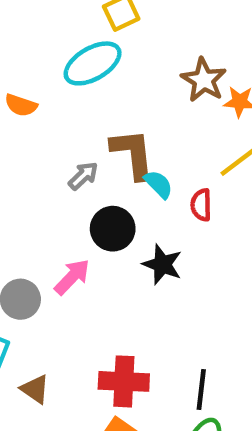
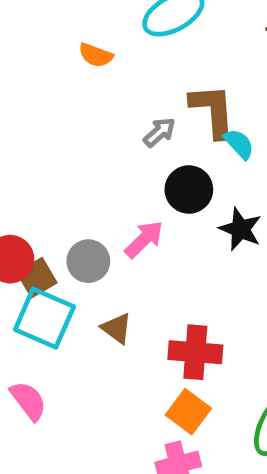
brown triangle: (35, 389) -> (117, 328), moved

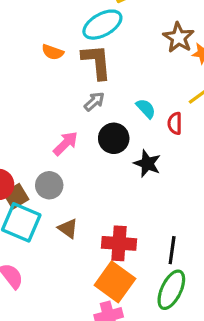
brown L-shape: (213, 111) -> (97, 62), moved
pink arrow: (144, 239) -> (65, 143), moved
orange square: (188, 412) -> (115, 282), size x1.4

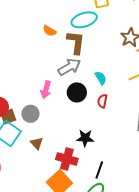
gray arrow: (94, 102) -> (69, 67), size x1.6
red semicircle: (175, 123) -> (102, 101), moved
pink arrow: (65, 143) -> (46, 90), turned 138
black star: (147, 164) -> (85, 138), moved, turned -30

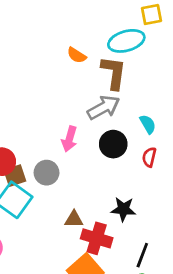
brown triangle: (37, 143) -> (74, 219), moved, turned -48

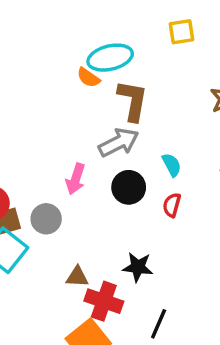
cyan ellipse: (126, 41) -> (110, 58), moved

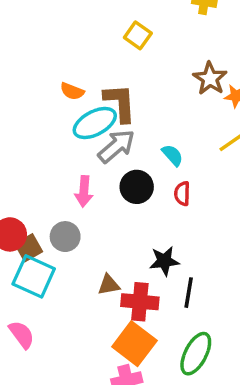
yellow square: (181, 32) -> (138, 35), moved, turned -32
cyan ellipse: (110, 58) -> (95, 123), moved
black line: (159, 324) -> (189, 293), moved

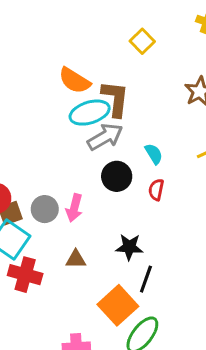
orange semicircle: (72, 91) -> (75, 81), size x1.5
pink arrow: (84, 191) -> (74, 208), moved
red cross: (140, 302) -> (25, 275), moved
orange square: (134, 344) -> (118, 305), moved

